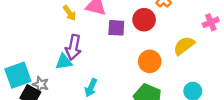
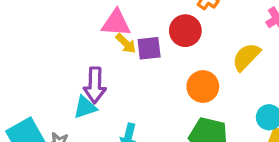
yellow arrow: (69, 13) -> (126, 44), moved

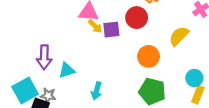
purple arrow: (95, 85) -> (44, 57), moved

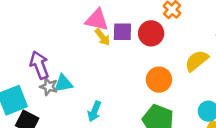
purple square: (111, 30) -> (122, 32), moved
purple arrow: (44, 57) -> (39, 65), turned 150
gray star: (48, 96) -> (49, 86), moved

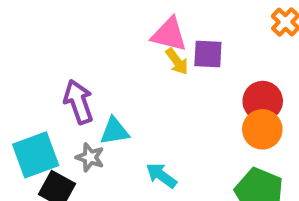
red circle: (151, 33) -> (263, 101), moved
gray star: (49, 86) -> (90, 157), moved
cyan arrow: (94, 111) -> (161, 175), turned 102

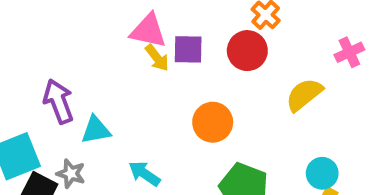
red circle: (263, 101) -> (247, 51), moved
orange circle: (262, 129) -> (213, 122), moved
gray star: (90, 157) -> (71, 174), moved

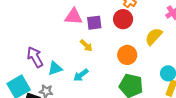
yellow arrow: (157, 58) -> (86, 46), moved
orange circle: (213, 122) -> (127, 55), moved
cyan arrow: (144, 174) -> (81, 75), moved, turned -63

